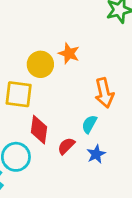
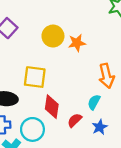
orange star: (69, 53) -> (77, 43), turned -30
yellow circle: (40, 64) -> (53, 36), moved

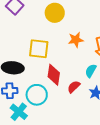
orange star: (77, 43) -> (76, 40), moved

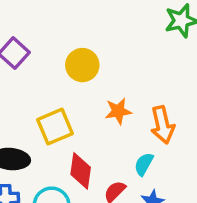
yellow square: (39, 49) -> (55, 127), turned -30

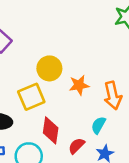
yellow circle: (82, 65) -> (49, 68), moved

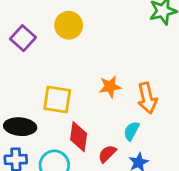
yellow circle: (49, 68) -> (69, 25), moved
yellow square: (31, 97) -> (57, 99), turned 32

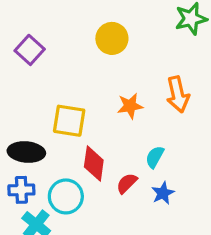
yellow circle: (69, 25) -> (112, 38), moved
orange arrow: (147, 98) -> (178, 94), moved

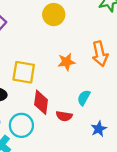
red semicircle: (127, 183) -> (64, 116), turned -126
blue star: (163, 193) -> (99, 129), moved

